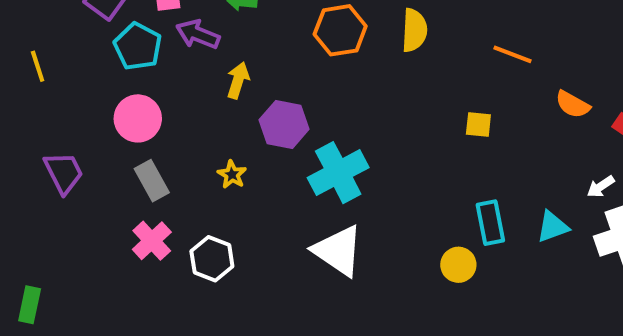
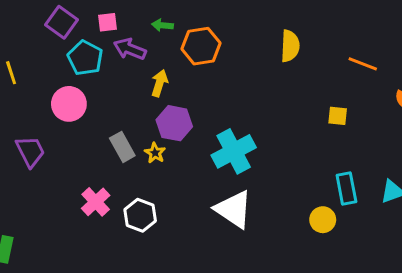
orange hexagon: (340, 30) -> (201, 46), moved
pink circle: (138, 118) -> (69, 104), moved
purple hexagon: (284, 124) -> (174, 123), moved
gray rectangle: (152, 181) -> (122, 147), moved

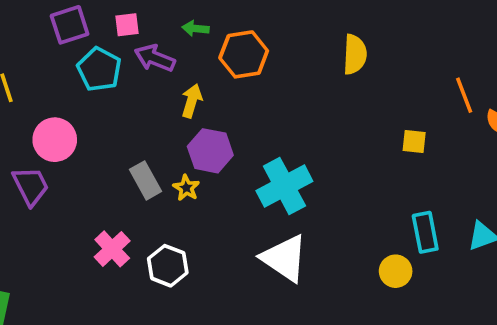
purple square: (61, 22) -> (70, 25), turned 36
orange line: (363, 64) -> (464, 95), moved, turned 48
pink circle: (69, 104) -> (55, 140), moved

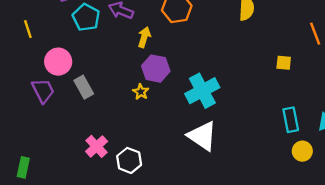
gray rectangle: (146, 180) -> (84, 87), moved
pink cross: (112, 249) -> (97, 146), moved
white hexagon: (168, 266) -> (129, 160), moved
yellow circle: (396, 271) -> (302, 151), moved

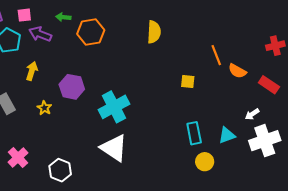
yellow arrow: (144, 37) -> (32, 71), moved
yellow star: (141, 92) -> (44, 108), moved
white hexagon: (129, 160) -> (60, 170), moved

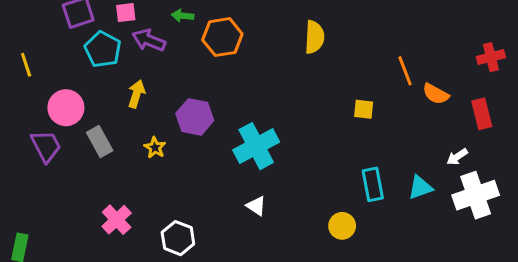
red rectangle: (269, 85) -> (482, 114), turned 42
white triangle: (114, 148) -> (256, 206), size x0.5
yellow circle: (205, 162) -> (342, 226), moved

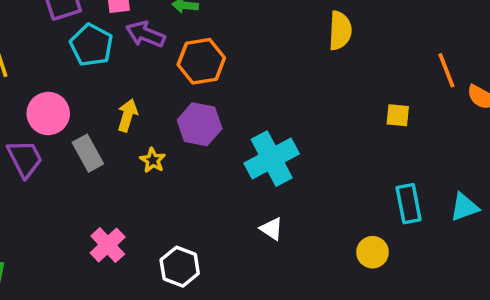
orange hexagon: (222, 37) -> (201, 61), moved
yellow arrow: (136, 94) -> (127, 115), moved

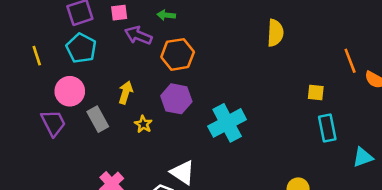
cyan pentagon: (91, 45) -> (81, 48), moved
cyan rectangle: (409, 204) -> (327, 128), moved
white triangle: (272, 229) -> (183, 172), moved, size x1.5

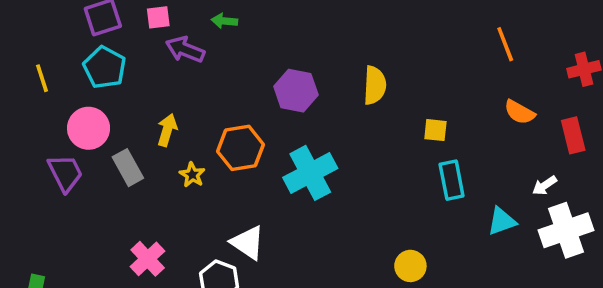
yellow semicircle: (275, 33) -> (375, 85), moved
orange hexagon: (178, 54) -> (241, 148), moved
orange line: (350, 61) -> (505, 44), moved
purple hexagon: (176, 99) -> (296, 91), moved

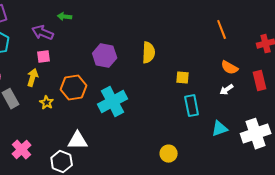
pink square: (158, 17) -> (44, 57), moved
white arrow: (545, 185) -> (227, 90), moved
white triangle: (248, 243) -> (78, 141), turned -35

